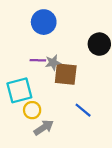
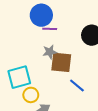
purple line: (38, 60) -> (50, 29), moved
blue line: (83, 110) -> (77, 85), moved

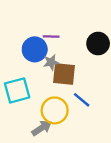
blue circle: (41, 15) -> (35, 49), moved
yellow circle: (31, 95) -> (55, 110), moved, size x1.5

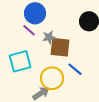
purple line: (51, 36) -> (29, 30), moved, turned 40
blue circle: (35, 49) -> (35, 13), moved

